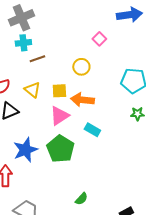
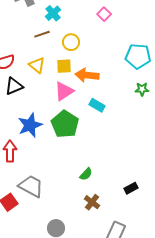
cyan cross: (23, 43) -> (53, 13), moved, turned -35
yellow circle: (81, 67) -> (71, 42), moved

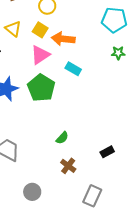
yellow square: (64, 66) -> (40, 30), turned 35

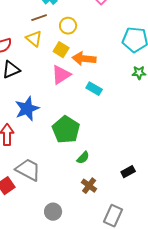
yellow triangle: (13, 29) -> (34, 39), moved
green pentagon: (41, 88) -> (66, 130), moved

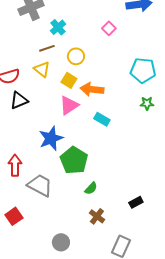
blue star: (27, 109) -> (51, 138), moved
gray trapezoid: (28, 170) -> (40, 185), moved

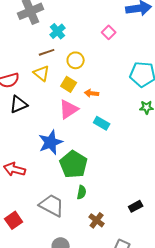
orange arrow: (92, 89) -> (92, 93), size x0.6
red arrow: (15, 165) -> (15, 169), turned -75
gray trapezoid: (40, 185) -> (52, 205), moved
green semicircle: (91, 188) -> (82, 192), moved, turned -32

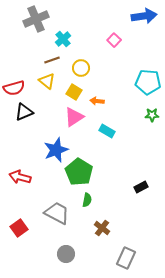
black rectangle: (136, 206) -> (141, 187), moved

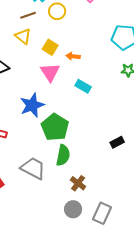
yellow circle: (81, 68) -> (57, 11), moved
pink triangle: (74, 117) -> (50, 72), turned -30
green semicircle: (87, 200) -> (63, 155), size x1.5
gray circle: (66, 254) -> (73, 209), moved

